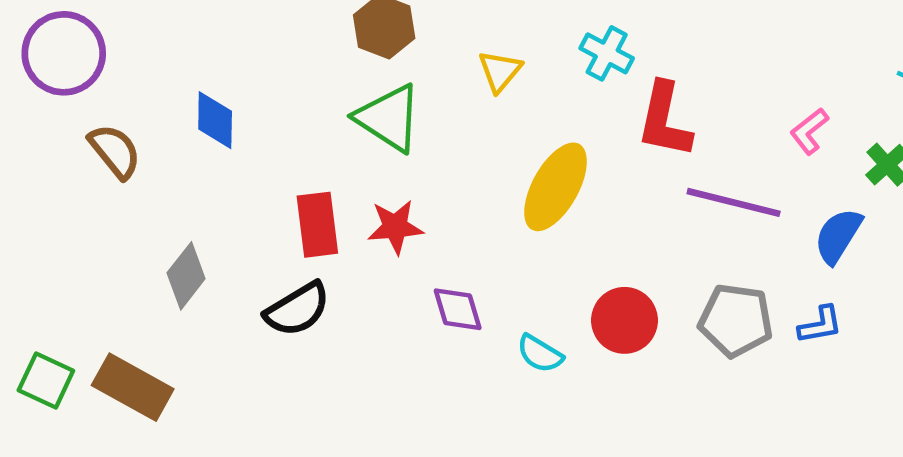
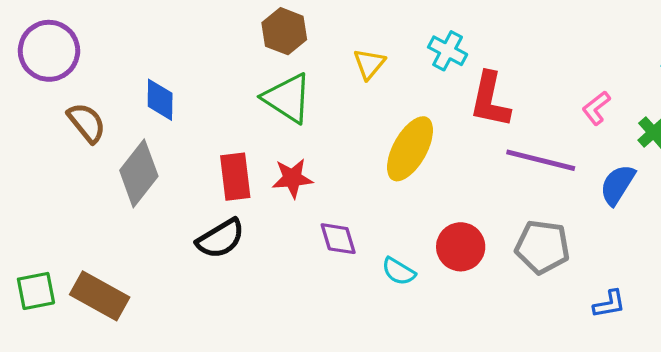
gray diamond: (186, 276) -> (139, 173), moved, size x1.4
blue L-shape: (820, 325) -> (609, 304), moved
green square: (46, 380) -> (36, 291), turned -36

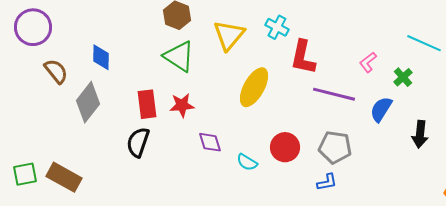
yellow triangle: (369, 64) -> (229, 35), size x1.6
black semicircle: (221, 239) -> (138, 142), turned 140
blue L-shape: (609, 304) -> (327, 182), moved

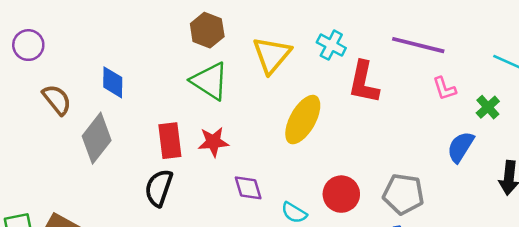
purple circle: (33, 27) -> (28, 45), size x0.7
pink L-shape: (368, 62) -> (444, 89), turned -70
purple line: (334, 94) -> (418, 45), moved

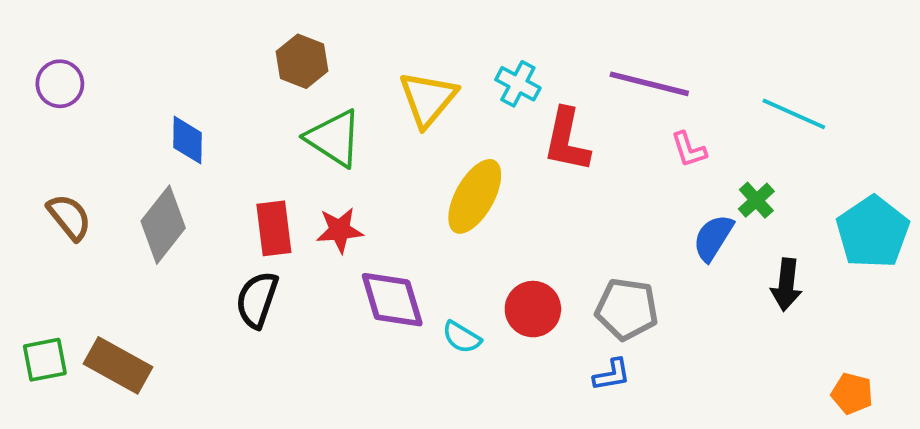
brown hexagon: (207, 30) -> (302, 61), moved
brown semicircle: (57, 100) -> (69, 217), moved
green cross: (488, 107) -> (756, 200), moved
purple diamond: (248, 188) -> (392, 300), size x1.5

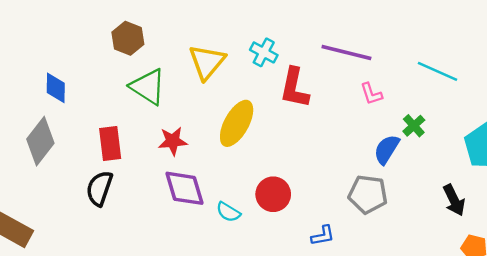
red star: (340, 230) -> (173, 141), moved
black arrow: (786, 285) -> (454, 200), moved, turned -32
gray pentagon: (627, 309) -> (368, 194), moved

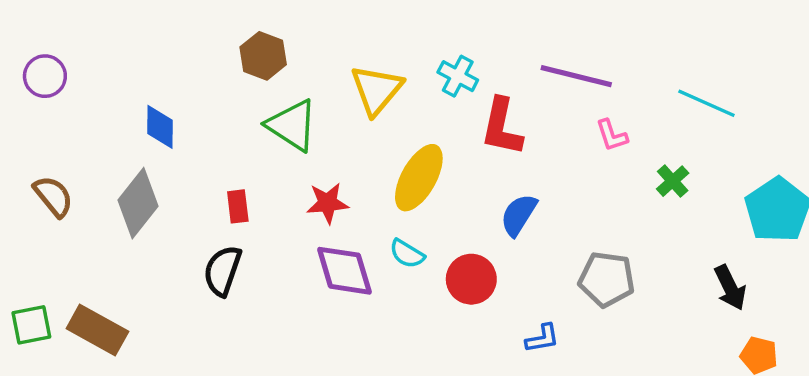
red rectangle: (110, 143) -> (238, 206), size x0.7
blue semicircle: (387, 149) -> (519, 215), moved
cyan semicircle: (228, 212) -> (407, 254), moved

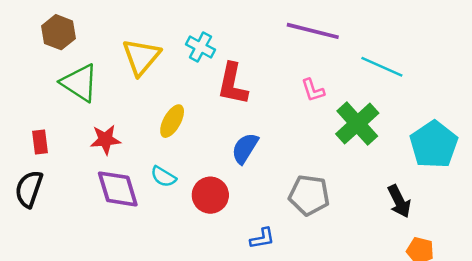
purple line: (576, 76) -> (313, 31), moved
yellow ellipse: (419, 178) -> (172, 121), size x0.7
green cross: (673, 181) -> (357, 124), size x1.8

